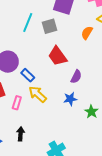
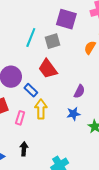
red trapezoid: (57, 56) -> (48, 69), moved
yellow arrow: (38, 94) -> (41, 109), turned 48

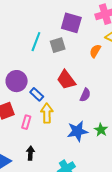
red trapezoid: (48, 69) -> (66, 80), moved
blue star: (74, 114) -> (77, 131), moved, size x1.5

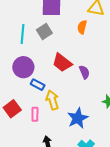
purple circle: (17, 81) -> (23, 67), moved
purple semicircle: (85, 95) -> (84, 72), turned -32
blue star: (77, 131) -> (78, 118), moved

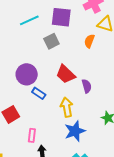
cyan line: (23, 34) -> (29, 20), moved, turned 54
yellow arrow: (52, 100) -> (67, 107), moved
pink rectangle: (35, 114) -> (32, 135), moved

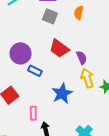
gray square: (51, 41) -> (50, 16), moved, turned -35
yellow arrow: (67, 107) -> (87, 78), moved
blue star: (75, 131) -> (62, 93), moved

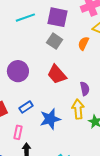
purple semicircle: (82, 58) -> (85, 89), moved
blue rectangle: (35, 71) -> (26, 107), moved, turned -72

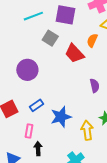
gray square: (55, 41) -> (50, 38), moved
red trapezoid: (57, 74) -> (74, 53), moved
yellow arrow: (78, 109) -> (87, 130), moved

